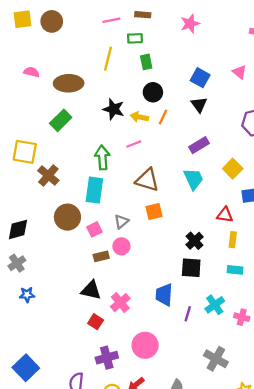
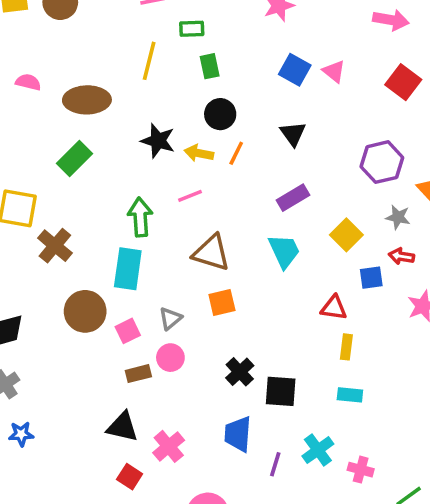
pink triangle: (239, 72) -> (334, 71), moved
blue square: (200, 78) -> (295, 70), moved
black cross: (195, 241) -> (240, 372), moved

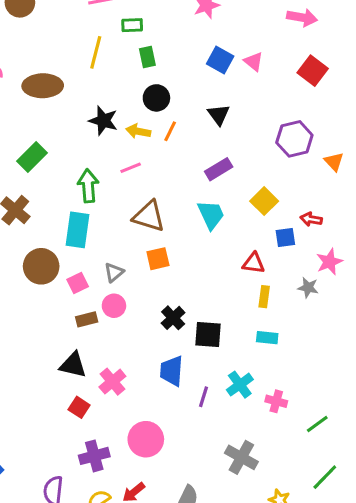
green rectangle: (74, 159) -> (32, 157), moved
gray star: (398, 217) -> (308, 288), moved

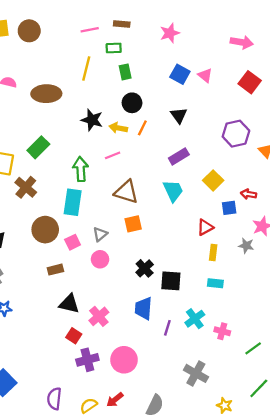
red triangle: (254, 263) -> (205, 227), turned -36
brown rectangle: (87, 319) -> (55, 270), moved
purple cross: (94, 456) -> (87, 360), moved

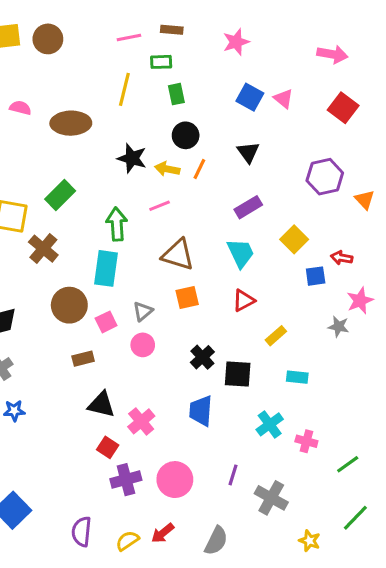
red triangle: (205, 227) -> (244, 301), moved
yellow rectangle: (213, 252) -> (276, 336), moved, turned 42
purple line: (167, 328) -> (233, 475), moved

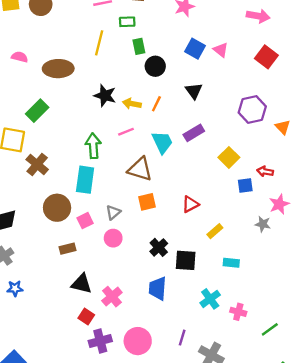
black circle: (186, 135) -> (155, 66), moved
green rectangle: (60, 195) -> (37, 111), moved
cyan trapezoid: (241, 253) -> (162, 142), moved

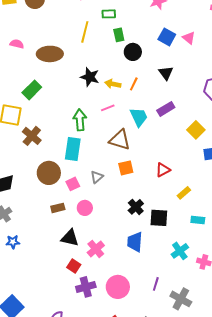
pink circle: (113, 238) -> (85, 208), moved

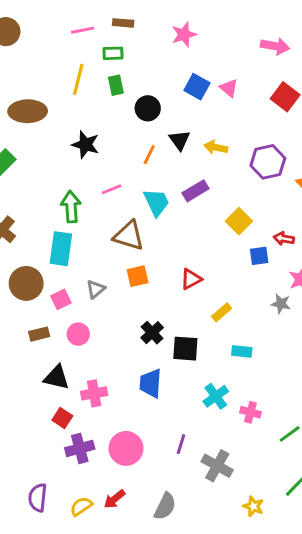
green rectangle: (119, 35) -> (116, 85), moved
black triangle: (166, 73) -> (180, 140), moved
yellow arrow: (113, 84) -> (216, 147), moved
pink cross: (96, 249) -> (94, 393), turned 30

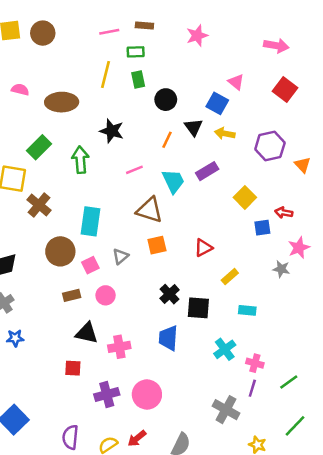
blue square: (197, 87) -> (217, 103), moved
green arrow: (71, 207) -> (80, 160), moved
red square: (62, 418) -> (73, 368), moved, turned -30
purple line: (181, 444) -> (252, 388), moved

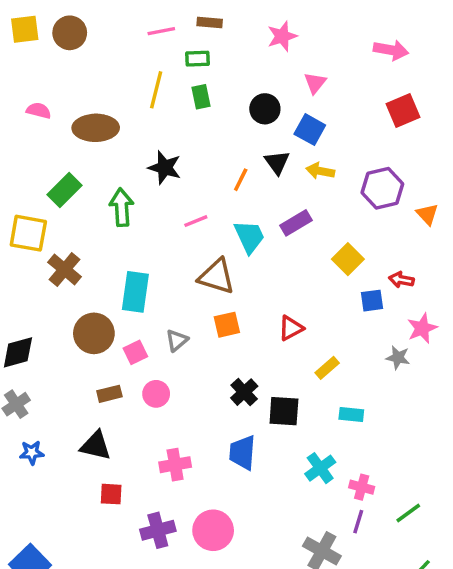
pink triangle: (236, 82) -> (315, 83), moved, turned 30
red square: (285, 90) -> (403, 111), turned 30
black circle: (166, 100) -> (265, 109), moved
black triangle: (87, 333) -> (96, 446), moved

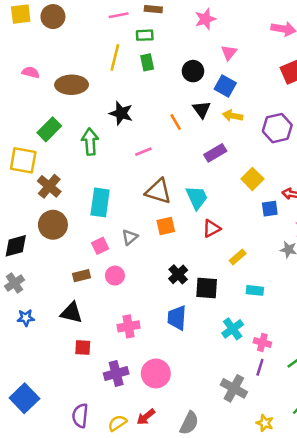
orange line: (241, 180) -> (176, 122), turned -56
cyan trapezoid: (249, 237) -> (197, 197), moved
brown circle: (94, 333) -> (53, 225), moved

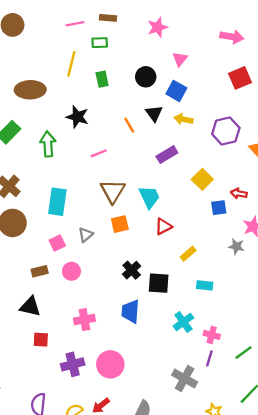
green rectangle: (147, 62) -> (102, 79), moved
brown triangle: (158, 191) -> (113, 191), turned 44

